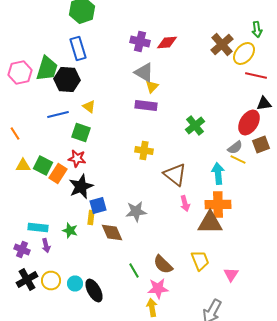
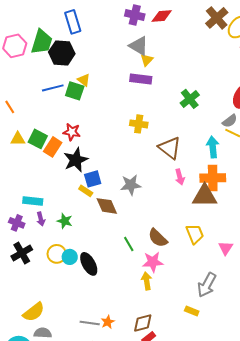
green square: (81, 132) -> (75, 91), moved
yellow rectangle: (91, 218) -> (86, 191), turned -64
green star: (70, 230) -> (65, 221), moved
yellow circle: (51, 280) -> (57, 254), moved

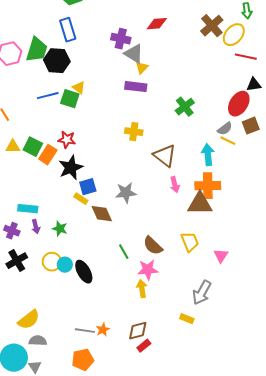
purple cross: (135, 15) -> (121, 39), moved

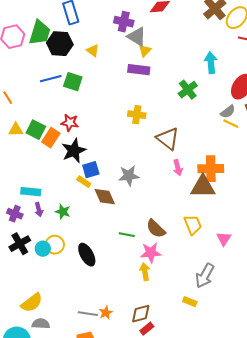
yellow triangle: (79, 88) -> (93, 51), moved
cyan arrow: (208, 155) -> (211, 63), moved
green line: (124, 252) -> (127, 235), turned -49
cyan circle: (65, 265) -> (43, 249), moved

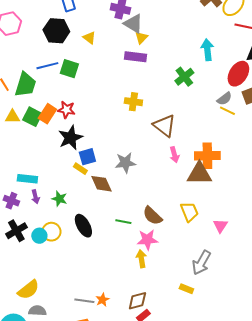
green trapezoid: (40, 33) -> (25, 85), moved
orange rectangle: (51, 138) -> (47, 114), moved
black ellipse: (87, 255) -> (83, 226), moved

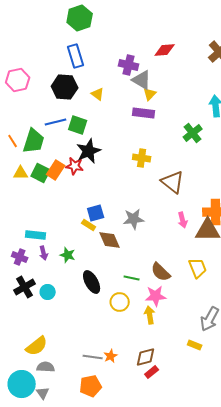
black star: (70, 138) -> (89, 151), moved
pink arrow: (174, 155) -> (183, 220), moved
yellow circle: (51, 232) -> (120, 302), moved

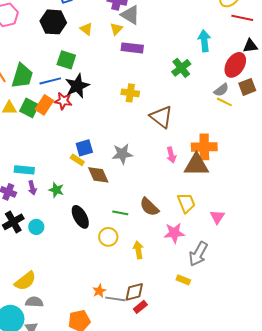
yellow triangle: (150, 94) -> (116, 29), moved
blue line: (56, 122) -> (50, 81), moved
pink star: (156, 296) -> (174, 233), moved
gray line: (93, 357) -> (115, 299), moved

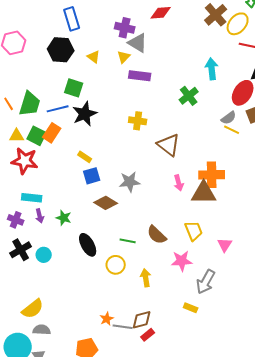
red star: (63, 101) -> (25, 161), moved, size x1.5
yellow rectangle: (77, 160) -> (85, 157), moved
brown diamond: (98, 175) -> (106, 203), turned -35

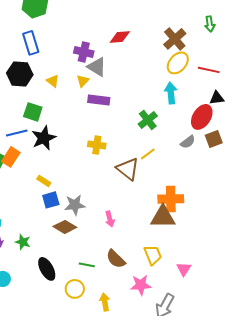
yellow ellipse: (238, 24) -> (178, 63), moved
yellow line: (232, 130) -> (148, 154), moved, turned -63
gray star: (130, 182) -> (75, 205), moved
pink arrow: (179, 183) -> (110, 219), moved

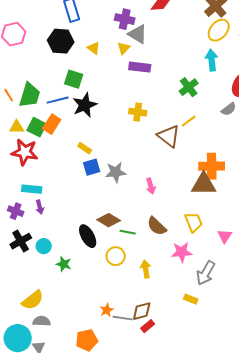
brown diamond: (65, 227) -> (109, 220), moved
green star: (23, 242) -> (64, 264), moved

